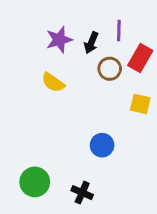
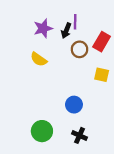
purple line: (119, 30) -> (75, 22), moved
green circle: (35, 182) -> (42, 131), moved
black cross: (82, 193) -> (80, 135), moved

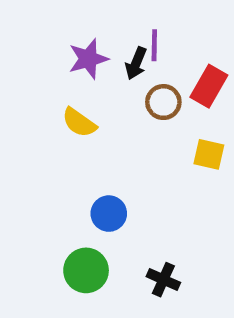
blue circle: (74, 105) -> (109, 214), moved

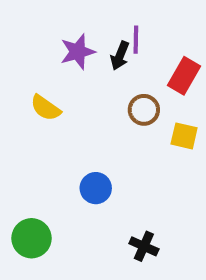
brown circle: (163, 102) -> (144, 110), moved
yellow semicircle: (79, 123) -> (46, 108), moved
green circle: (86, 270) -> (32, 238), moved

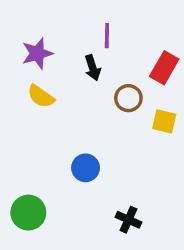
purple line: (136, 40) -> (107, 36), moved
purple star: (78, 52) -> (37, 53), moved
black arrow: (120, 56) -> (93, 68), moved, turned -40

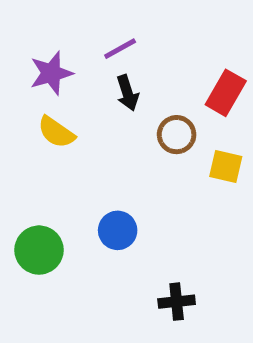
purple line: (107, 36) -> (120, 49), moved, turned 60
green circle: (28, 213) -> (39, 250), moved
black cross: (128, 220) -> (177, 302), turned -30

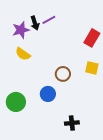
black arrow: (127, 93) -> (35, 23), moved
brown circle: (177, 135) -> (63, 74), moved

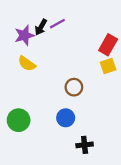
black arrow: (35, 23) -> (41, 27), turned 48
yellow square: (92, 68) -> (108, 66), moved, turned -32
blue circle: (48, 94) -> (66, 118), moved

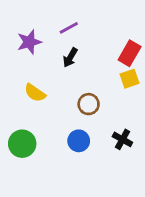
black arrow: (41, 27) -> (70, 57), moved
yellow semicircle: (27, 64) -> (35, 93), moved
black cross: (85, 145) -> (122, 139), moved, turned 35

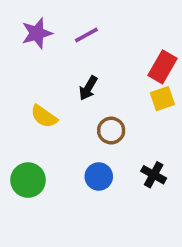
purple star: (29, 42) -> (37, 33), moved
black arrow: (70, 57) -> (88, 88), moved

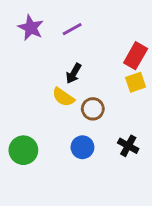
purple star: (37, 33) -> (31, 28), turned -30
yellow semicircle: (44, 116) -> (63, 97), moved

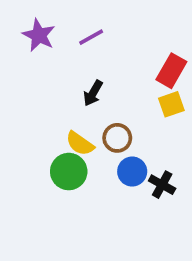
yellow semicircle: (63, 97) -> (80, 144), moved
blue circle: (82, 147) -> (132, 172), moved
green circle: (23, 150) -> (69, 172), moved

